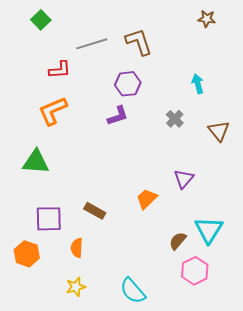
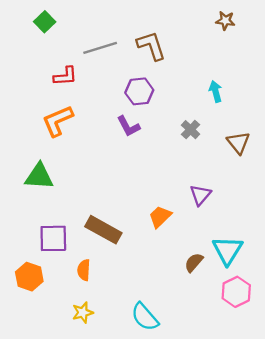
purple L-shape: (118, 116) -> (128, 126), turned 80
brown rectangle: (95, 211) -> (103, 230), size x1.5
pink hexagon: (195, 271) -> (236, 292), moved

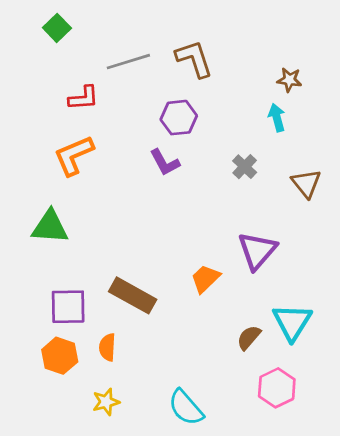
brown star: (225, 21) -> (289, 80), moved
purple triangle: (200, 195) -> (257, 251), size x1.4
orange hexagon: (29, 277) -> (60, 356), moved
pink hexagon: (236, 292) -> (277, 388), moved

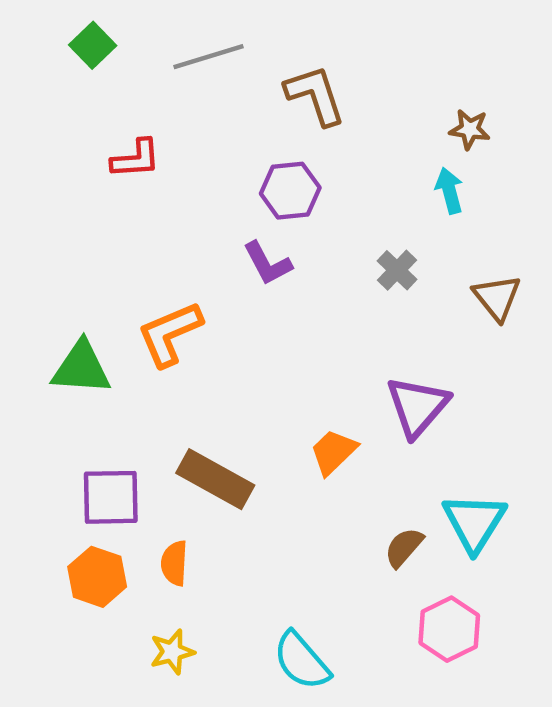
gray line: (128, 62) -> (208, 57), moved
orange L-shape: (74, 155) -> (170, 334), moved

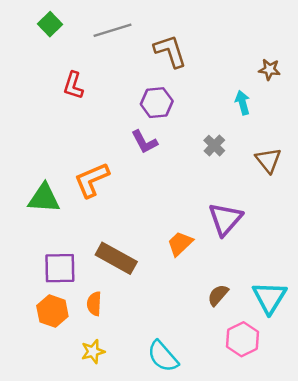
brown star: (470, 129) -> (269, 70), moved
red L-shape: (136, 159) -> (73, 85), turned 112
cyan triangle: (474, 522) -> (269, 298), moved

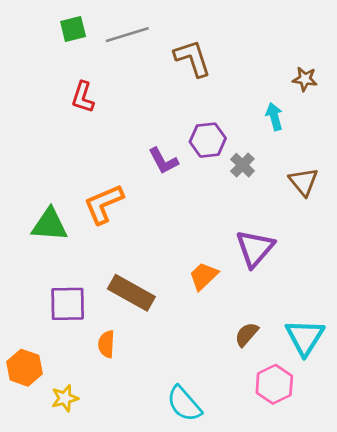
green square: (50, 24) -> (73, 29), moved, turned 30
purple hexagon: (157, 103) -> (208, 140), moved
orange hexagon: (52, 311) -> (25, 368), moved
yellow star: (93, 351) -> (65, 398), moved

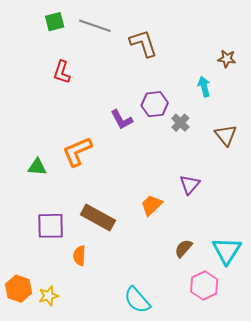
gray line: (127, 35) -> (95, 26), turned 36
green triangle: (50, 225) -> (37, 167), size x0.7
purple triangle: (255, 248) -> (190, 185), size x0.7
orange hexagon: (25, 368) -> (19, 289), moved

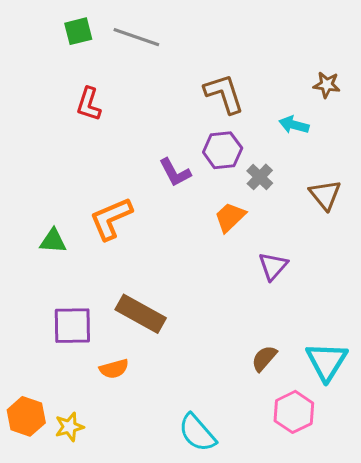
brown L-shape: (143, 43) -> (224, 94), moved
cyan arrow: (204, 87) -> (294, 125), turned -60
orange trapezoid: (152, 205) -> (230, 217), moved
orange semicircle: (79, 256) -> (114, 369), turned -108

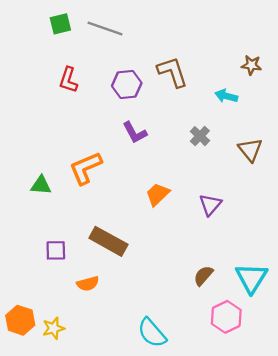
purple hexagon: (223, 150) -> (127, 85), moved
orange trapezoid: (230, 217) -> (158, 194), moved
purple square: (72, 326) -> (56, 250), size x0.7

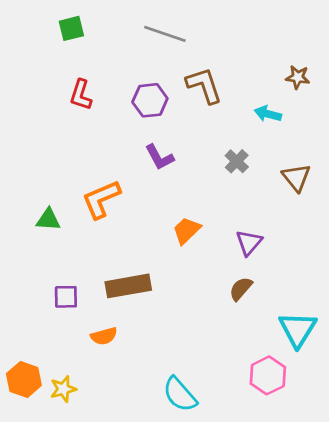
gray line: (105, 28) -> (165, 34), moved
brown rectangle: (108, 241) -> (128, 286), turned -39
brown semicircle: (203, 276) -> (241, 289), moved

